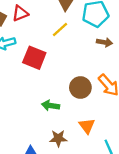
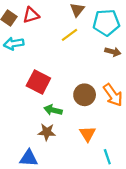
red square: (34, 58) -> (38, 82), moved
brown star: (58, 138) -> (47, 132), moved

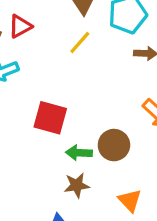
brown circle: (85, 95) -> (114, 145), moved
orange triangle: (87, 134) -> (130, 200), moved

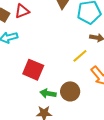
yellow line: (80, 43) -> (80, 56), moved

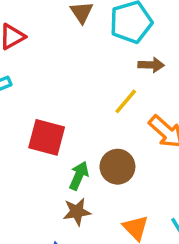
green arrow: (48, 93) -> (79, 176), turned 112

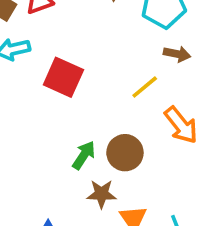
red square: (47, 137) -> (63, 77), moved
brown star: (77, 212) -> (101, 194), moved

